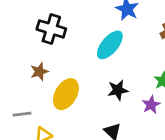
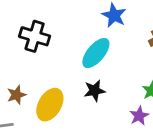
brown star: (39, 72) -> (16, 95), moved
black star: (118, 90) -> (95, 91), moved

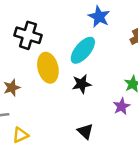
yellow ellipse: (50, 105) -> (48, 68), moved, turned -44

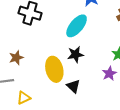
yellow ellipse: (48, 68) -> (54, 69), moved
black triangle: (85, 131) -> (73, 86), moved

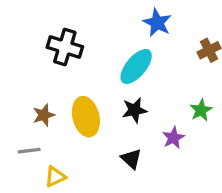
yellow ellipse: (54, 69) -> (86, 117), moved
purple star: (109, 73) -> (173, 138), moved

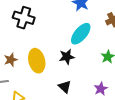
cyan ellipse: (136, 66) -> (81, 34), moved
purple star: (173, 138) -> (101, 89), moved

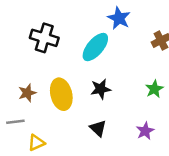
cyan ellipse: (81, 34) -> (95, 47), moved

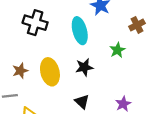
cyan ellipse: (95, 47) -> (80, 31), turned -55
green star: (154, 89) -> (117, 50), moved

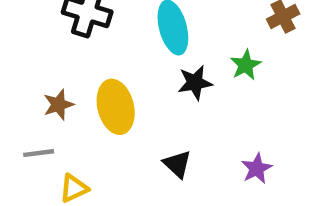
black star: (84, 67) -> (195, 83), moved

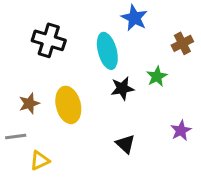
black triangle: (177, 164) -> (125, 144), moved
purple star: (257, 168) -> (181, 130), moved

